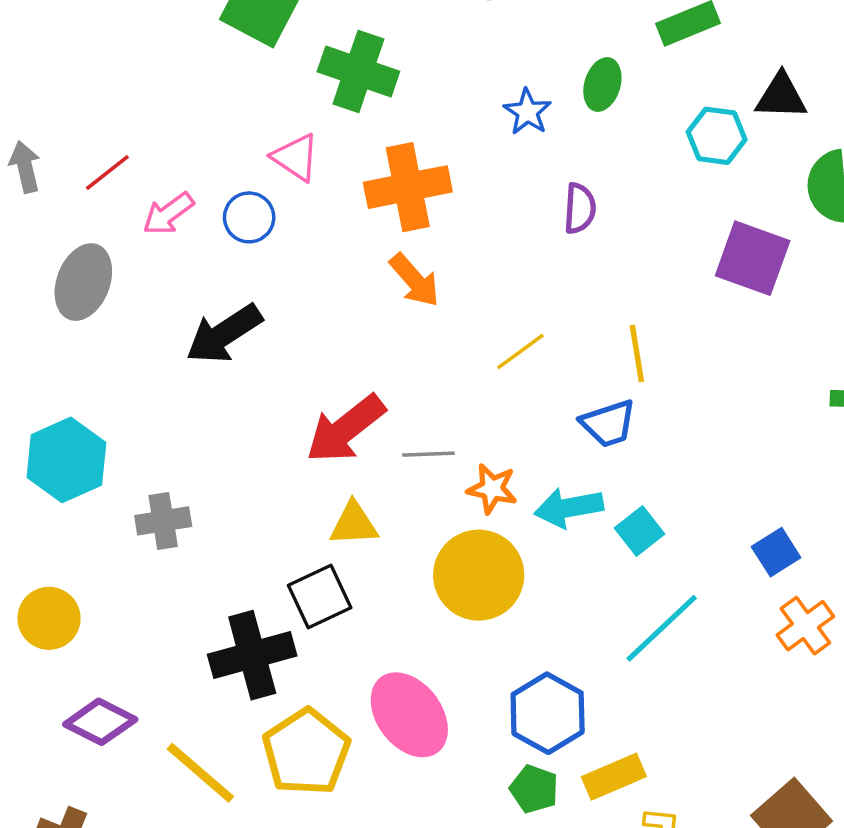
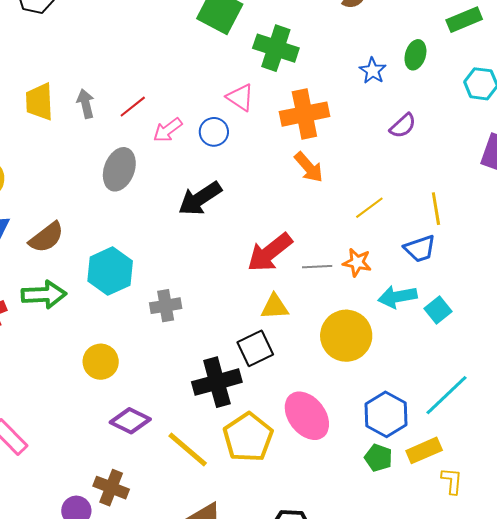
purple semicircle: (580, 208) -> (403, 126), turned 44
orange star: (492, 489) -> (357, 262), moved
cyan line: (662, 628) -> (446, 395), moved

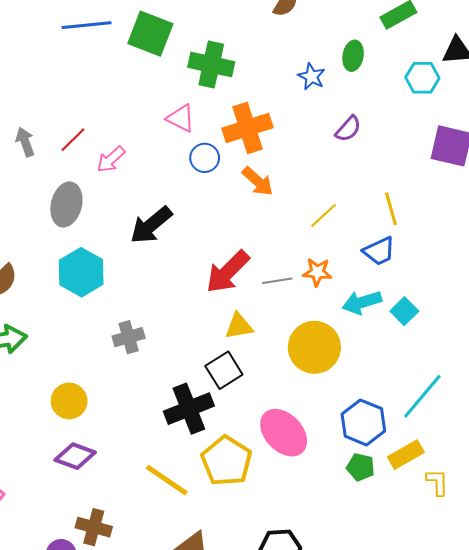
blue circle: (214, 132) -> (205, 158), moved
cyan hexagon: (110, 271) -> (81, 272), moved
purple diamond: (130, 421) -> (75, 456), moved

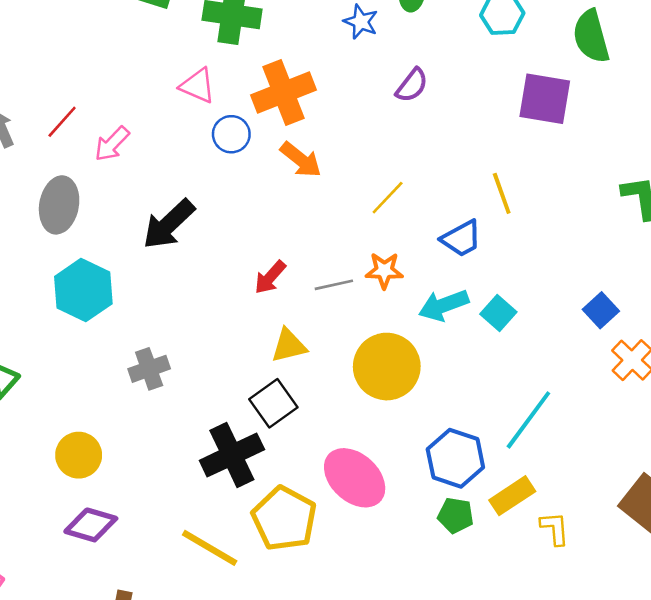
yellow line: (391, 209) -> (502, 193), moved
red arrow: (228, 272) -> (270, 277), size x0.6

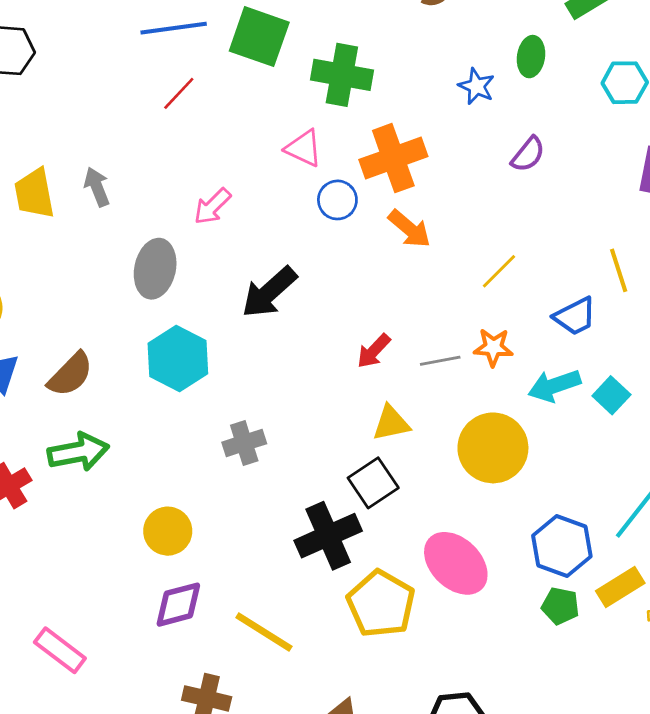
red line: (62, 122) -> (179, 93), moved
purple diamond: (91, 525) -> (178, 605), turned -33
yellow line: (210, 548) -> (264, 632), moved

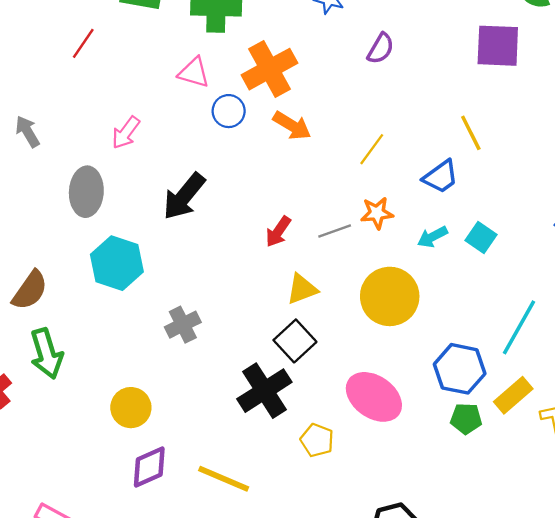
cyan arrow: (554, 386) -> (432, 237), size x0.7
green arrow: (78, 452) -> (46, 354), turned 93
yellow pentagon: (381, 604) -> (317, 440), size x0.6

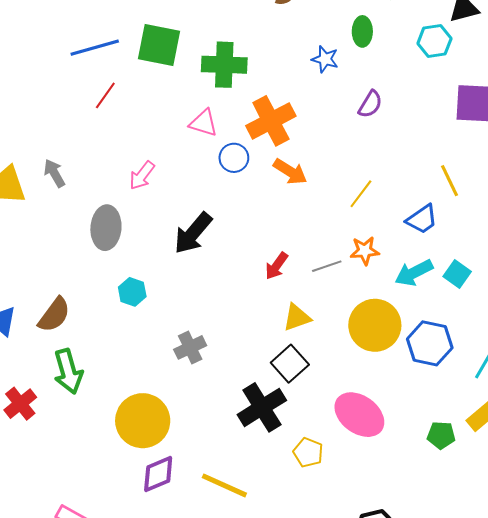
cyan arrow: (432, 237) -> (414, 273), size x1.4
cyan hexagon: (117, 263) -> (132, 292), size x0.6
blue hexagon: (460, 369) -> (430, 343), moved
yellow circle: (131, 408) -> (143, 421), size x1.5

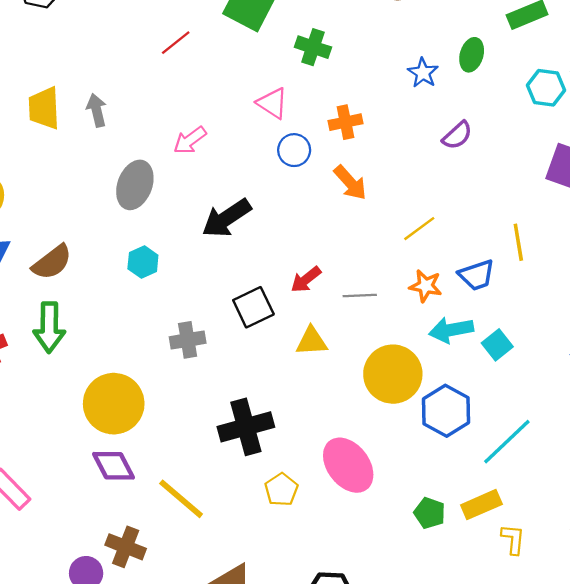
green cross: (224, 65) -> (313, 47), size x0.7
orange cross: (271, 121) -> (345, 122), size x0.6
orange star: (365, 251) -> (426, 286), moved
black square: (290, 364) -> (253, 307), moved
purple diamond: (158, 474) -> (114, 466), turned 69

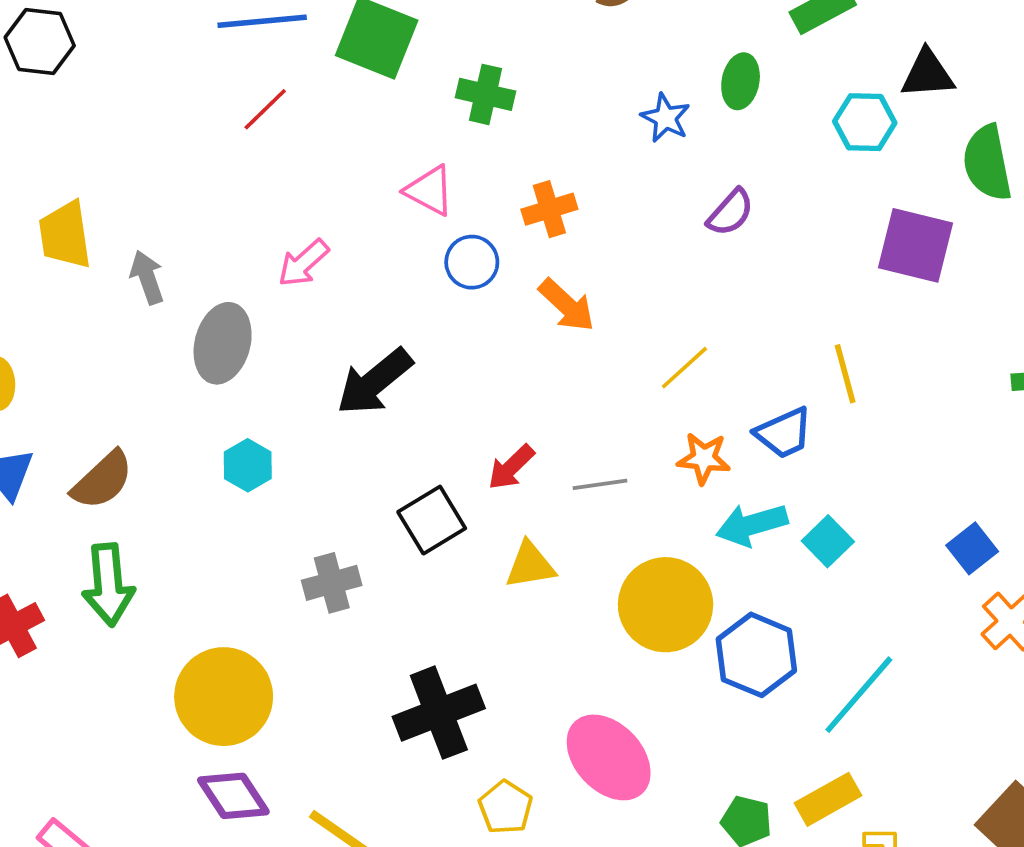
gray arrow: (97, 110) -> (147, 277), moved

